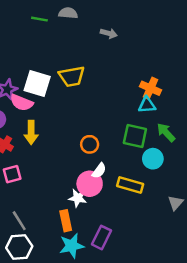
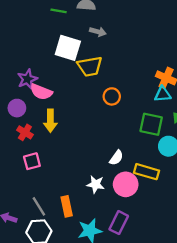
gray arrow: (109, 33) -> (98, 32), moved
white square: (37, 83) -> (68, 48), moved
orange circle: (90, 144) -> (112, 96), moved
pink circle: (90, 184) -> (126, 184), moved
orange rectangle: (66, 221) -> (67, 206), moved

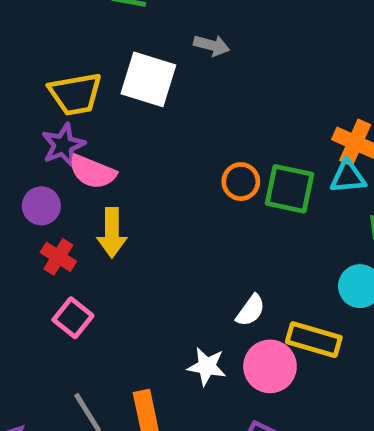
yellow trapezoid: (90, 66) -> (75, 94), moved
green square: (151, 124) -> (289, 189), moved
pink square: (32, 161) -> (73, 318), turned -36

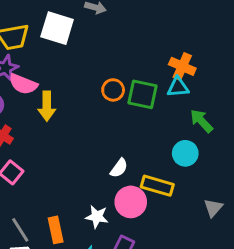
yellow arrow: (112, 233) -> (47, 106), moved
white star: (207, 366) -> (97, 217), moved

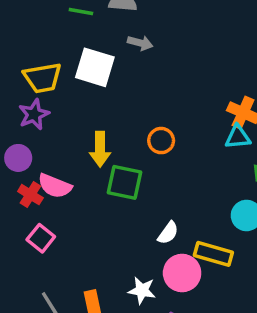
pink semicircle: (23, 84) -> (55, 186), moved
green square: (143, 94) -> (125, 182), moved
yellow arrow: (47, 106) -> (100, 149), moved

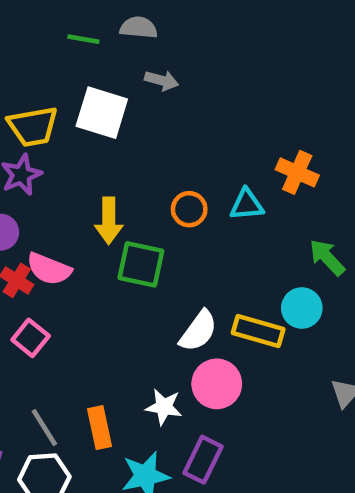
cyan triangle: (238, 137) -> (247, 205), moved
white semicircle: (168, 233) -> (198, 331), size x1.4
yellow rectangle: (213, 254) -> (258, 331), moved

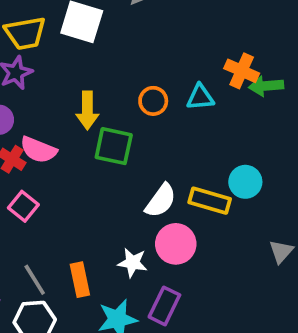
green arrow: (327, 257) -> (266, 86), moved, turned -52

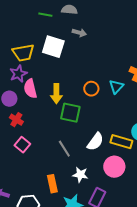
cyan triangle: (200, 97) -> (116, 87), turned -42
pink semicircle: (38, 150) -> (30, 89), moved, turned 54
pink circle: (176, 244) -> (114, 167), moved
gray line: (35, 280) -> (64, 149), moved

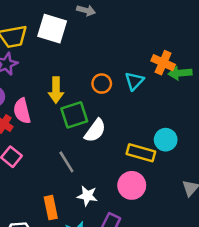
pink semicircle: (30, 89) -> (22, 111), moved
green square: (70, 113) -> (74, 115), turned -30
white semicircle: (95, 142) -> (95, 131), moved

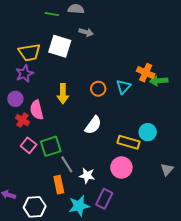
green square: (74, 115) -> (51, 146), moved
gray line: (66, 162) -> (67, 164), moved

